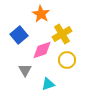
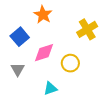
yellow cross: (62, 34) -> (87, 29), moved
gray triangle: (25, 70) -> (18, 69), moved

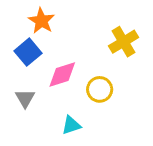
orange star: (43, 15) -> (41, 21), moved

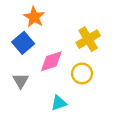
yellow cross: (124, 42) -> (88, 39), moved

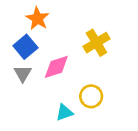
yellow circle: (82, 73) -> (91, 96), moved
gray triangle: (21, 81) -> (23, 74), moved

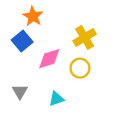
gray triangle: (23, 74) -> (20, 92), moved
yellow circle: (91, 96) -> (80, 68), moved

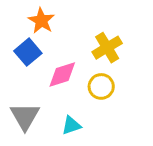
gray triangle: (20, 92) -> (25, 116), size x1.5

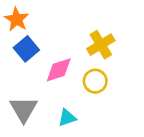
orange star: (41, 21) -> (17, 19), moved

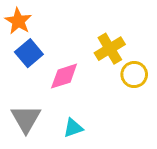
yellow circle: (95, 81) -> (134, 74), moved

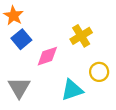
yellow circle: (134, 74) -> (99, 72), moved
cyan triangle: (73, 128) -> (72, 90), moved, size x1.5

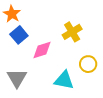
cyan triangle: (72, 90) -> (64, 80), turned 30

